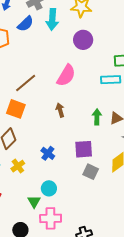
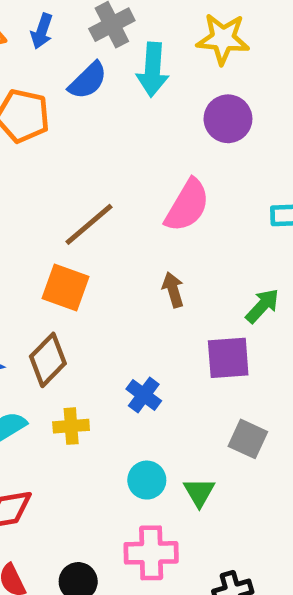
green arrow: (97, 117) -> (262, 306), turned 42
purple square: (84, 149) -> (228, 358), moved
yellow cross: (18, 166) -> (71, 426), turned 32
green triangle: (34, 202) -> (199, 492), moved

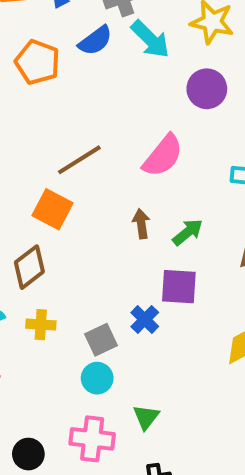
cyan arrow: (153, 70) -> (150, 39), turned -57
green arrow: (262, 306) -> (188, 232), moved
blue cross: (144, 395) -> (145, 319), moved
gray square: (248, 439) -> (101, 340), moved, turned 32
green triangle: (199, 492) -> (146, 417), moved

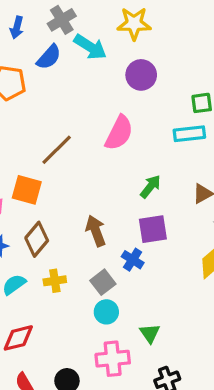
orange square: (53, 209) -> (27, 190), moved
brown arrow: (141, 224) -> (96, 231), moved, size x1.4

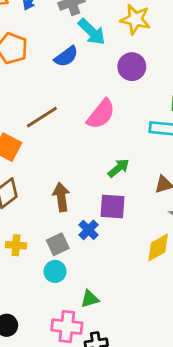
blue semicircle: (49, 57) -> (66, 56), moved
yellow cross: (55, 281) -> (16, 245), moved
green triangle: (150, 333) -> (90, 299), turned 36
pink cross: (113, 359) -> (67, 327), moved

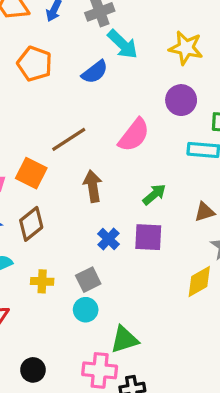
yellow star: (135, 19) -> (186, 48), moved
purple circle: (132, 67) -> (181, 100), moved
brown arrow: (61, 197) -> (93, 186), moved
blue cross: (88, 230) -> (108, 239), moved
green triangle: (90, 299) -> (124, 339), size x1.4

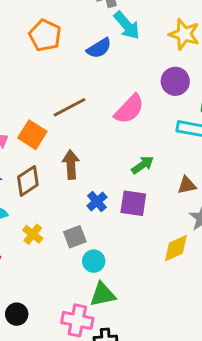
brown arrow: (93, 186) -> (71, 165), moved
yellow cross: (42, 281) -> (33, 234), turned 30
cyan circle: (86, 310) -> (94, 261), moved

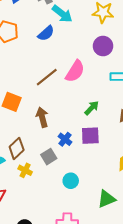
brown line: (70, 107) -> (47, 77), moved
brown diamond: (28, 181) -> (17, 148), moved
gray square: (75, 237) -> (49, 157), moved
green triangle: (103, 294) -> (107, 199), moved

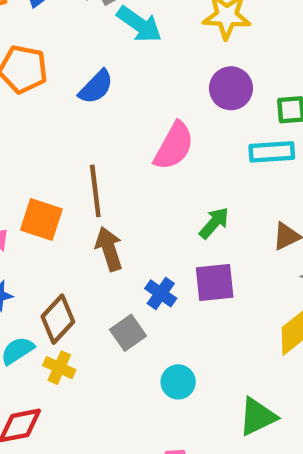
blue semicircle: (46, 33) -> (96, 87), moved
brown line: (47, 77) -> (95, 191), moved, turned -55
yellow cross: (25, 170) -> (59, 368), moved

